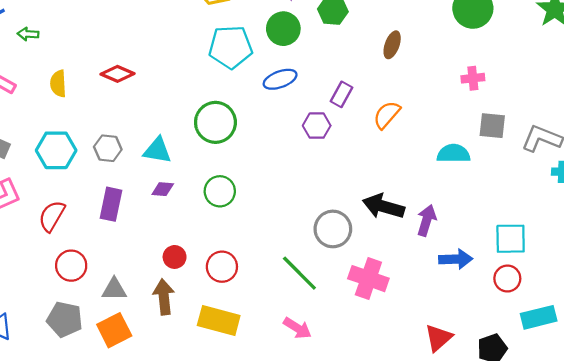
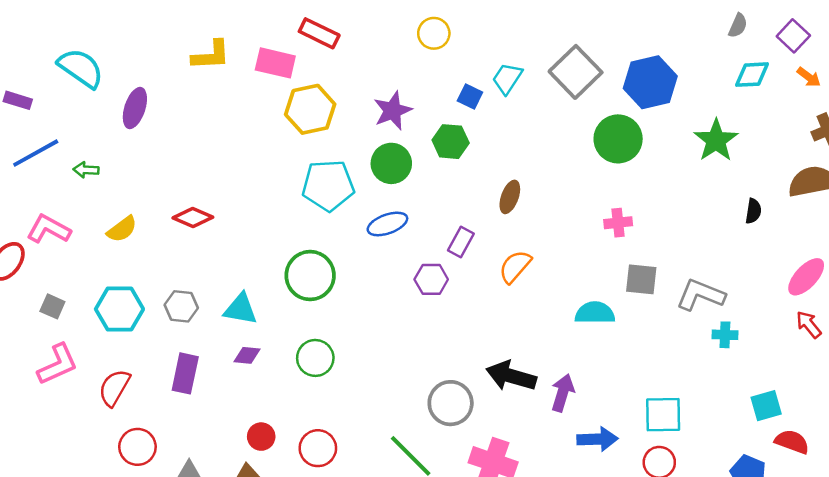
brown ellipse: (392, 45) -> (510, 197), moved
yellow semicircle: (58, 84) -> (122, 229), turned -124

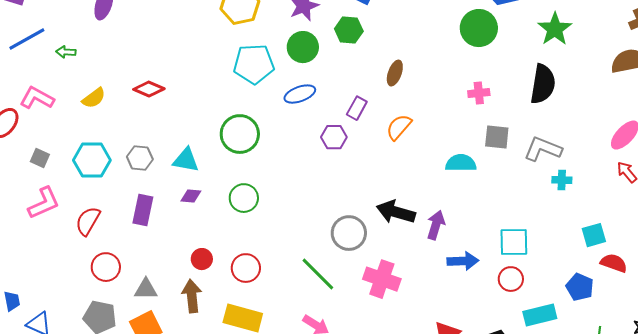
black semicircle: (753, 211) -> (543, 84), moved, size x2.0

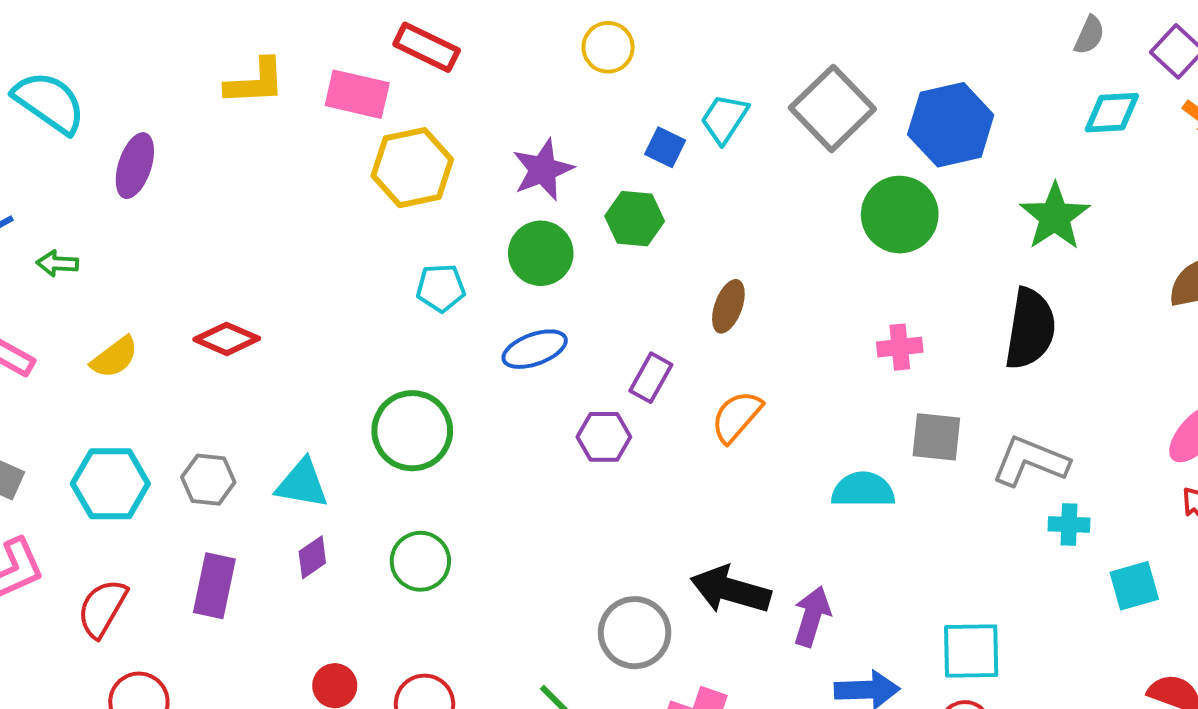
cyan pentagon: (254, 64) -> (441, 288), size x0.6
purple diamond: (191, 196) -> (312, 557), turned -40
cyan square: (594, 235) -> (1134, 586), moved

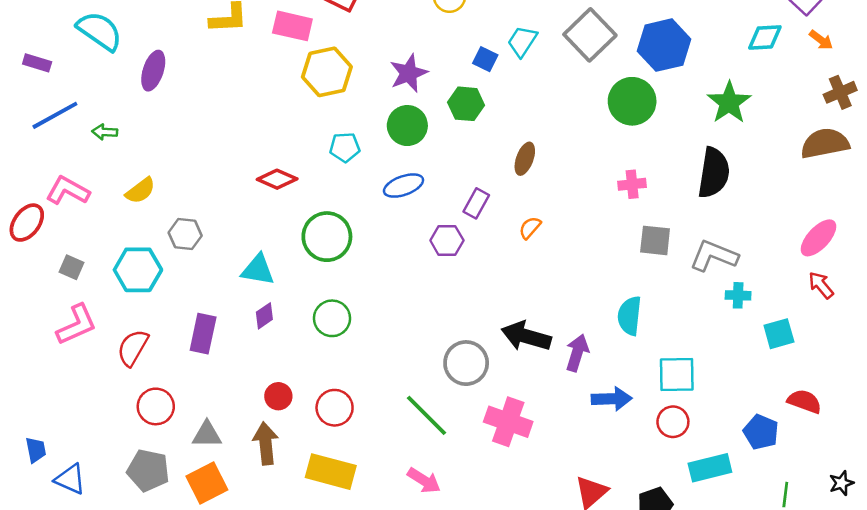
red diamond: (227, 339) -> (277, 179), moved
orange semicircle: (737, 416) -> (530, 228), size x0.7
gray hexagon: (208, 480) -> (185, 234), moved
cyan semicircle: (863, 490) -> (630, 316), moved, turned -84

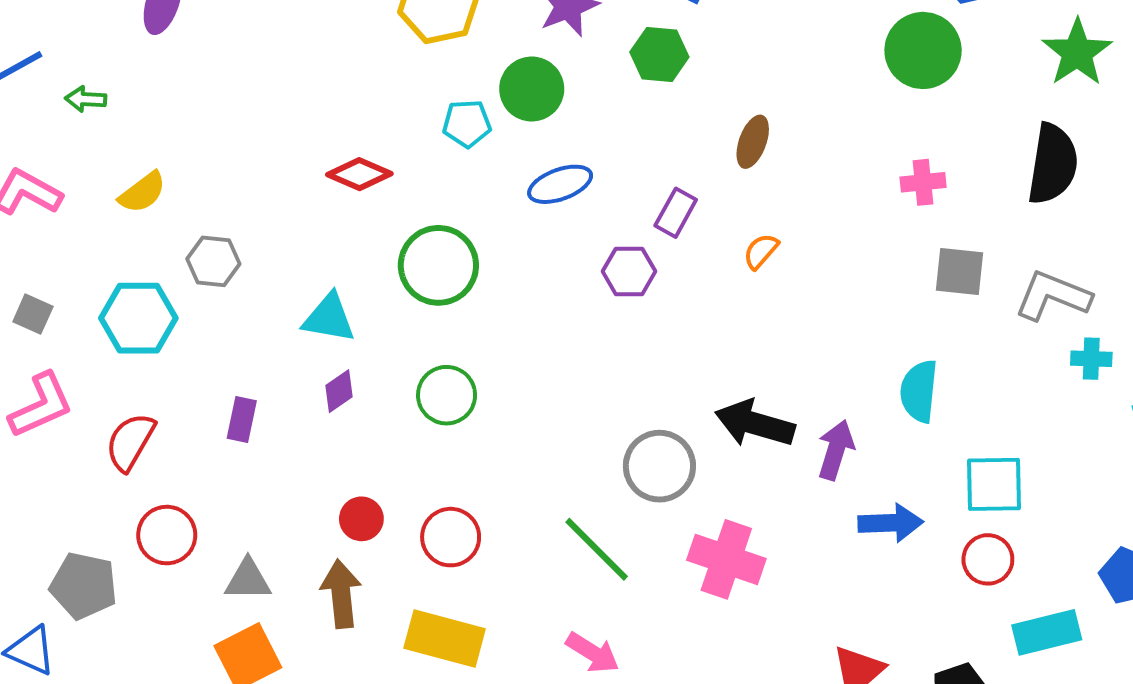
green circle: (407, 126) -> (532, 89), moved
purple rectangle: (203, 334) -> (242, 419), size x0.7
gray pentagon: (148, 470) -> (84, 586), moved

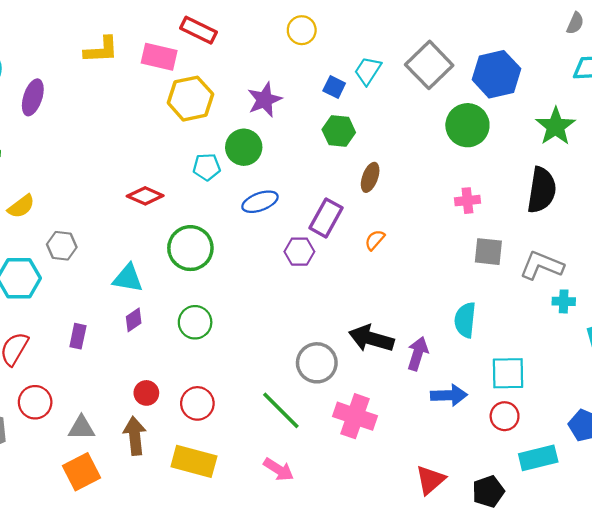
green hexagon: (659, 55) -> (339, 131), moved
purple rectangle: (676, 213) -> (326, 218), size x1.4

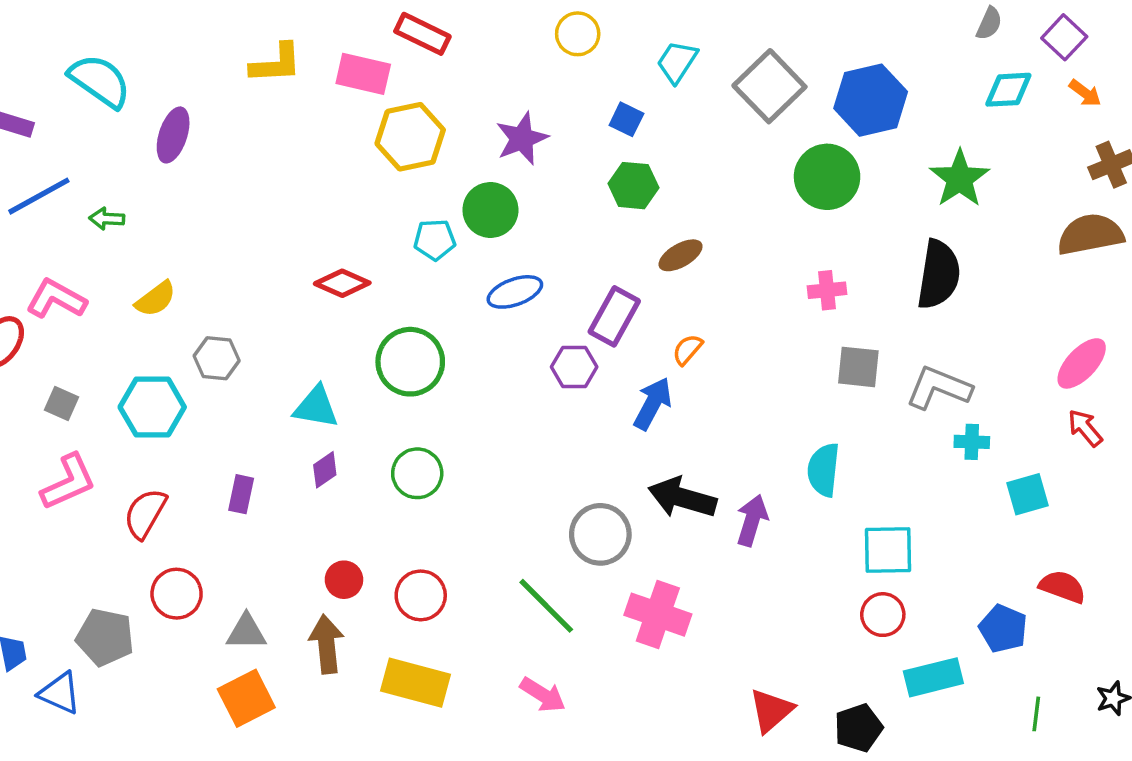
cyan trapezoid: (368, 71) -> (677, 62), moved
brown ellipse: (370, 177) -> (681, 255), turned 40
blue arrow: (449, 395) -> (653, 404), moved, turned -60

